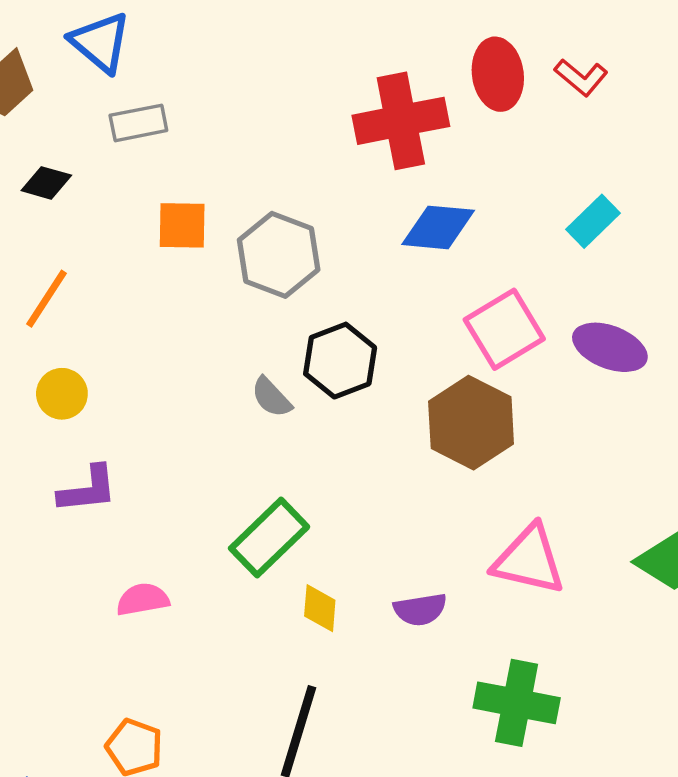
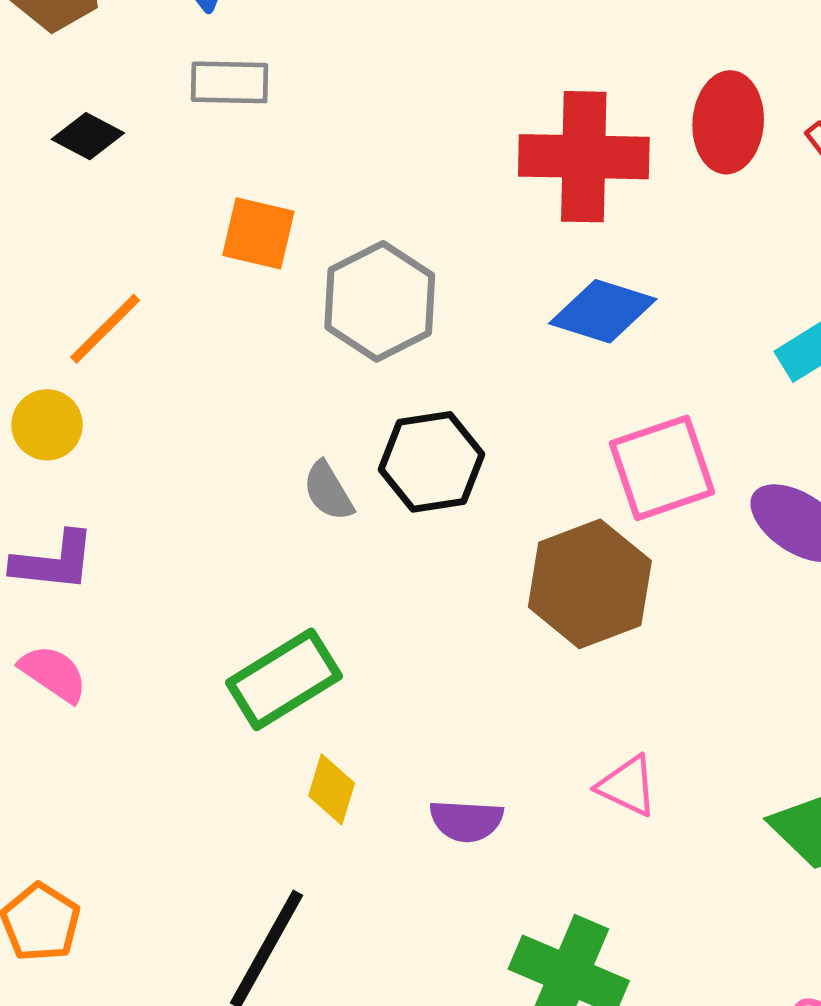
orange line: (47, 299) -> (105, 329), moved
pink triangle: (529, 560) -> (627, 786), size x0.6
pink semicircle: (143, 599) -> (53, 673), moved, turned 32

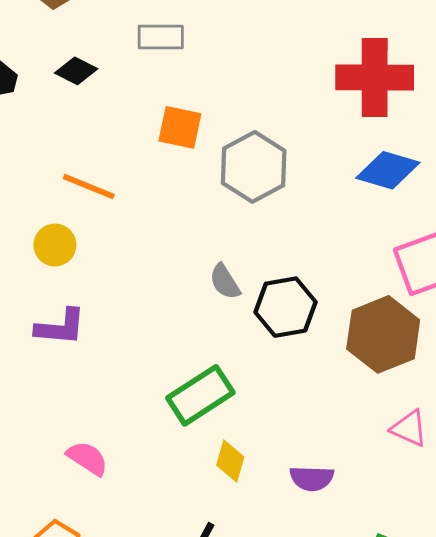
orange line: (105, 329) -> (89, 187), turned 68
black hexagon: (431, 462) -> (285, 307), moved
pink semicircle: (53, 673) -> (87, 458), moved
pink triangle: (627, 786) -> (409, 428), moved

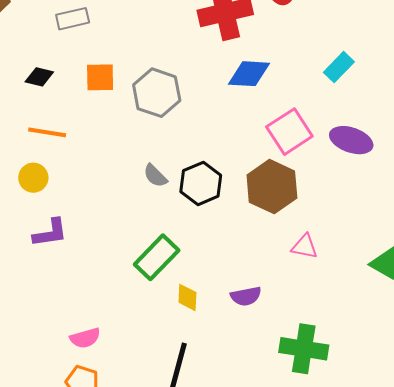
black diamond: (76, 71) -> (39, 77), moved
pink semicircle: (87, 458) -> (85, 338), moved, turned 144

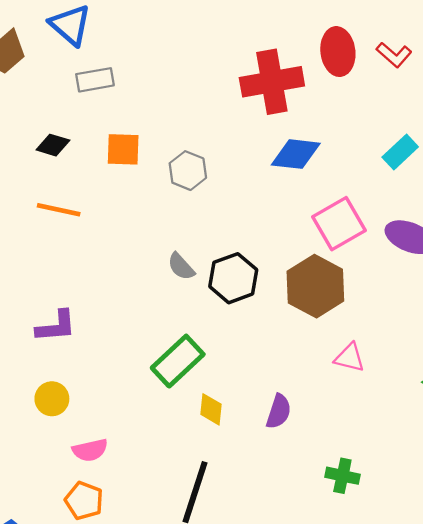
gray hexagon: (157, 93) -> (188, 171), size x0.7
yellow circle: (33, 178) -> (52, 399), moved
purple semicircle: (246, 296) -> (279, 412), turned -64
green cross: (304, 349) -> (342, 476), size x0.6

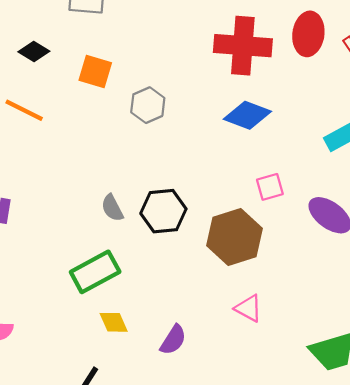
pink square: (339, 224) -> (270, 187), size x0.6
gray semicircle: (181, 267) -> (112, 208), moved
yellow diamond: (211, 409) -> (114, 322), turned -44

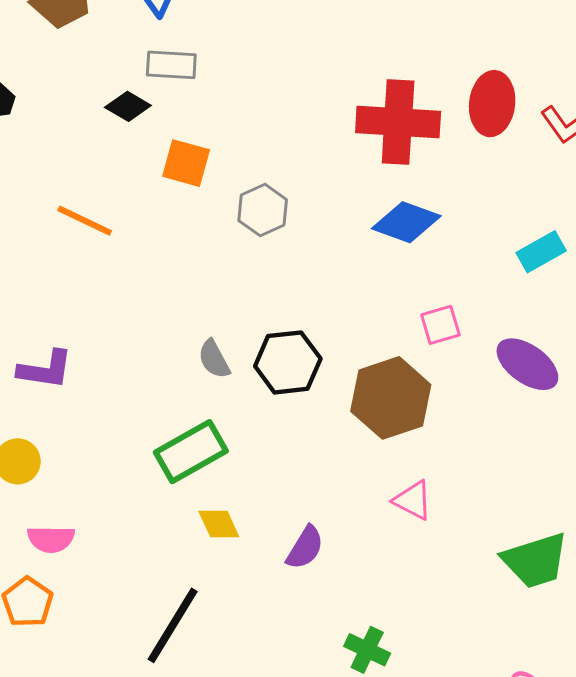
black diamond: (34, 52) -> (128, 106), moved

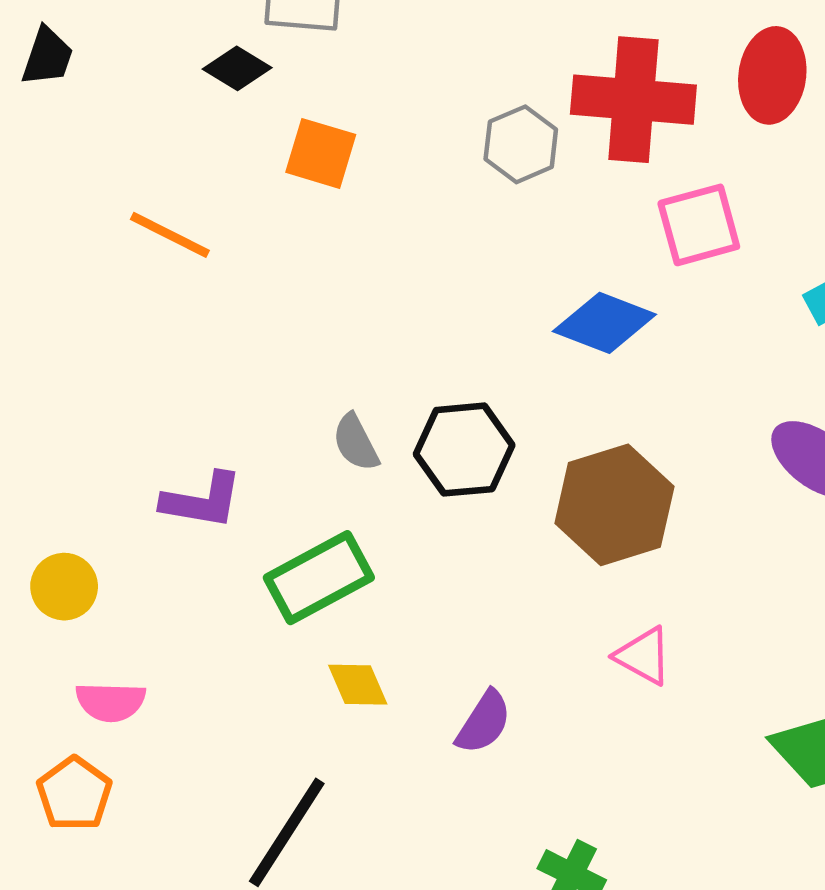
gray hexagon: (263, 210) -> (521, 144), moved
blue diamond: (406, 222) -> (604, 323), moved
pink square: (440, 325) -> (699, 225), moved, size x1.4
purple L-shape: (45, 370) -> (202, 501), moved

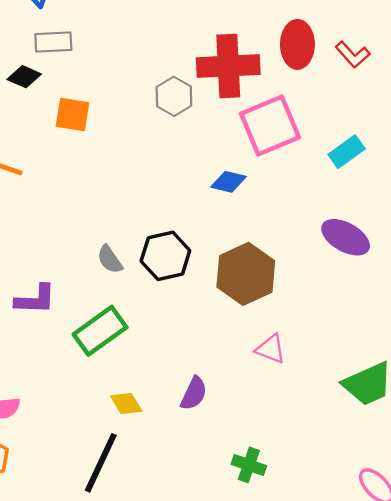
pink square: (699, 225) -> (270, 126), size x1.4
blue diamond: (604, 323) -> (228, 182), size x0.7
yellow diamond: (358, 685) -> (126, 404), moved

